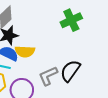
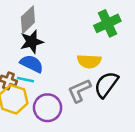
yellow semicircle: (25, 52) -> (89, 61), moved

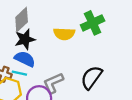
yellow semicircle: (89, 61) -> (64, 34), moved
gray L-shape: (79, 91) -> (53, 83), moved

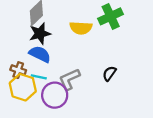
cyan line: (19, 73) -> (39, 77), moved
black semicircle: (91, 77) -> (109, 73), size x0.6

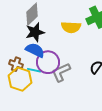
purple circle: (55, 95) -> (48, 62), moved

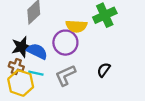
black star: (35, 32) -> (22, 47), moved
purple circle: (48, 62) -> (65, 43), moved

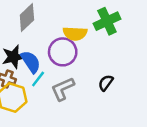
blue semicircle: (37, 51) -> (31, 62), turned 30
cyan line: (36, 73) -> (38, 79), moved, turned -64

